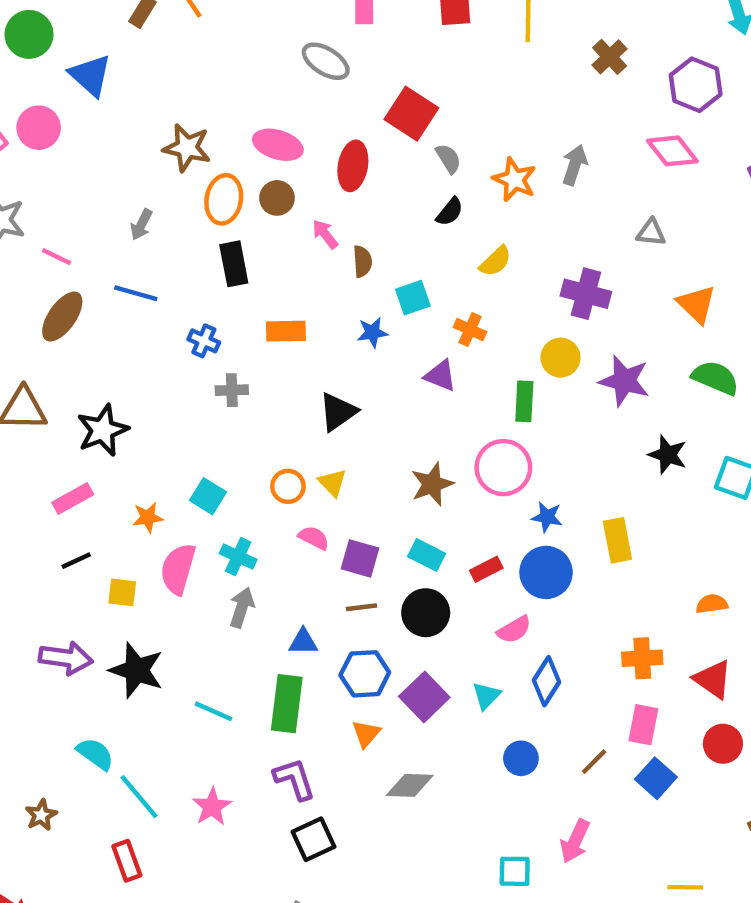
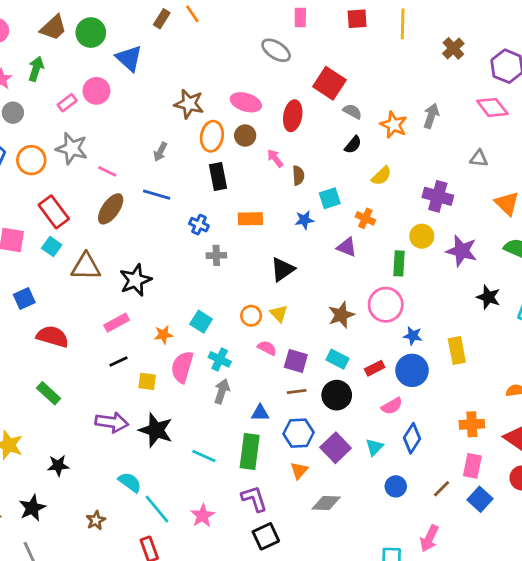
gray semicircle: (448, 159) -> (352, 111), turned -30

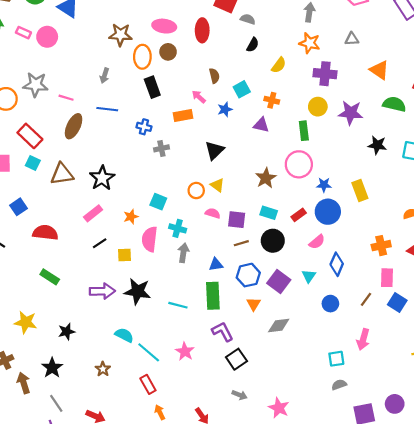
pink rectangle: (67, 103) -> (23, 33), moved, turned 72
orange star: (394, 125) -> (310, 43), moved
pink arrow: (275, 158) -> (199, 97), moved

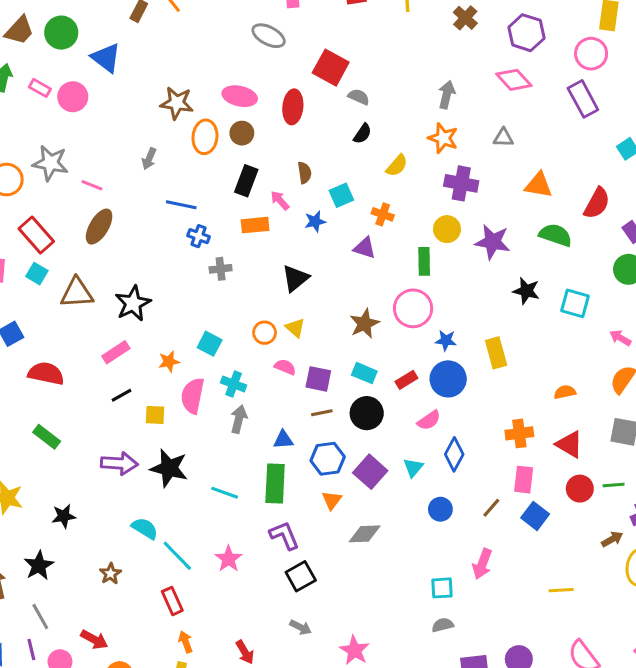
orange triangle: (379, 70) -> (539, 185), turned -30
black rectangle: (152, 87) -> (246, 181), moved, turned 36
blue line: (107, 109) -> (181, 205), moved

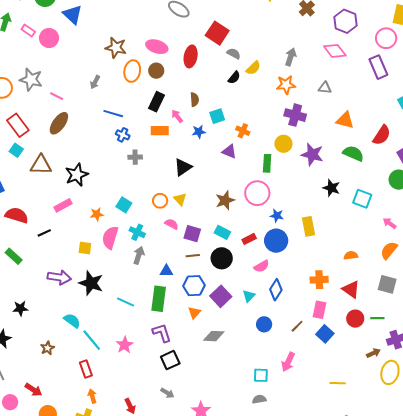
orange star: (443, 138) -> (286, 85), turned -30
yellow semicircle: (397, 166) -> (253, 68), moved
black line: (121, 395) -> (44, 233), moved

